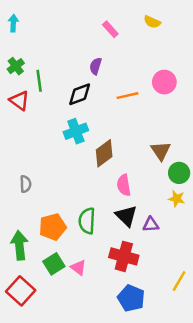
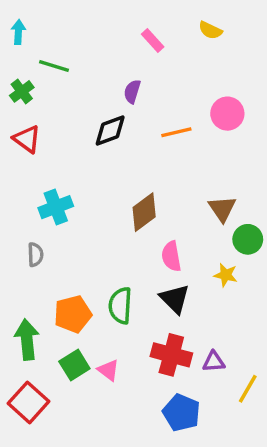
green line: (39, 81) -> (54, 66), moved, turned -65
cyan cross: (76, 131) -> (56, 207), moved
yellow star: (177, 199) -> (226, 275), moved
purple triangle: (151, 224) -> (214, 362), moved

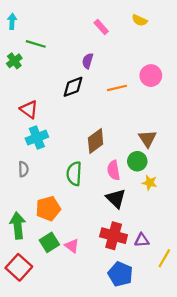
red triangle: (27, 139) -> (29, 109), moved
green circle: (248, 239) -> (137, 161), moved
green semicircle: (120, 306) -> (74, 174), moved

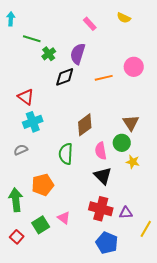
green cross: (14, 61) -> (49, 54), moved
purple semicircle: (88, 61) -> (78, 54), size x1.5
gray semicircle: (23, 169) -> (21, 150), turned -112
green square: (49, 242) -> (41, 225), moved
red square: (19, 267) -> (17, 237), size x0.6

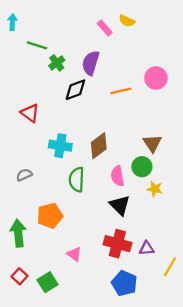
yellow semicircle: (124, 18) -> (127, 21), moved
cyan cross: (33, 122) -> (60, 146), moved, turned 30
green square: (41, 225) -> (47, 282), moved

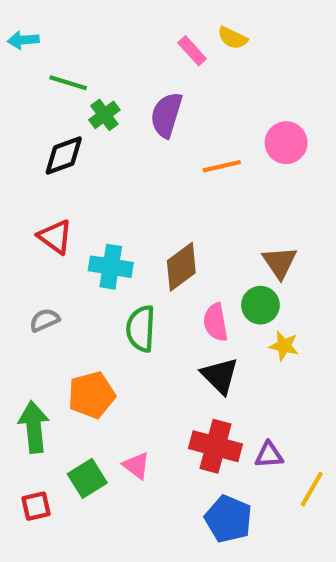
cyan arrow: (12, 22) -> (23, 40), turned -98
black diamond: (75, 90) -> (64, 155), moved
red triangle: (30, 113) -> (55, 237), moved
red square: (19, 276) -> (36, 506), turned 35
green square: (47, 282) -> (87, 478), moved

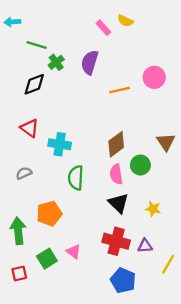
brown triangle: (280, 262) -> (166, 142), moved
brown diamond: (181, 267) -> (116, 144), moved
yellow star: (284, 346) -> (153, 209), moved

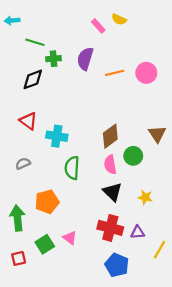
green cross: (56, 62) -> (54, 59), turned 32
orange line: (120, 90) -> (115, 73), moved

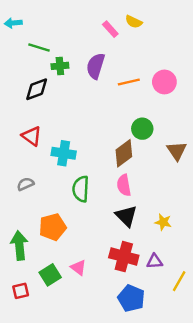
green circle: (133, 156) -> (142, 129), moved

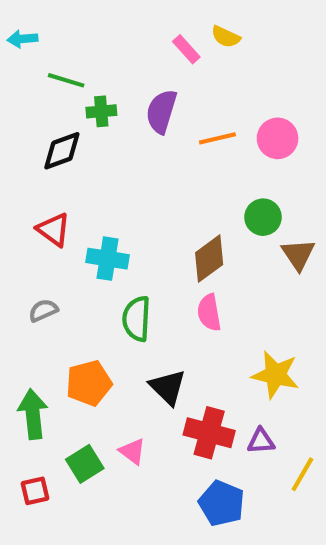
green circle: (142, 129) -> (263, 217), moved
black triangle: (126, 216) -> (168, 387), moved
yellow star: (163, 222) -> (275, 375), size x1.6

